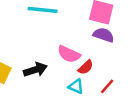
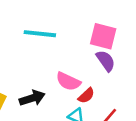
purple semicircle: (104, 35) -> (106, 61), turned 36

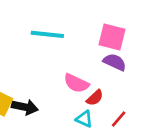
purple semicircle: (106, 61) -> (115, 62), turned -30
black arrow: (32, 98) -> (25, 107), moved, turned 30

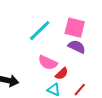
cyan line: (47, 34) -> (40, 31), moved, turned -50

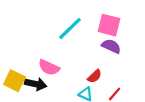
pink semicircle: (48, 63) -> (49, 67), moved

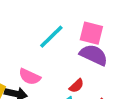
purple semicircle: (111, 46) -> (94, 55), size x1.4

